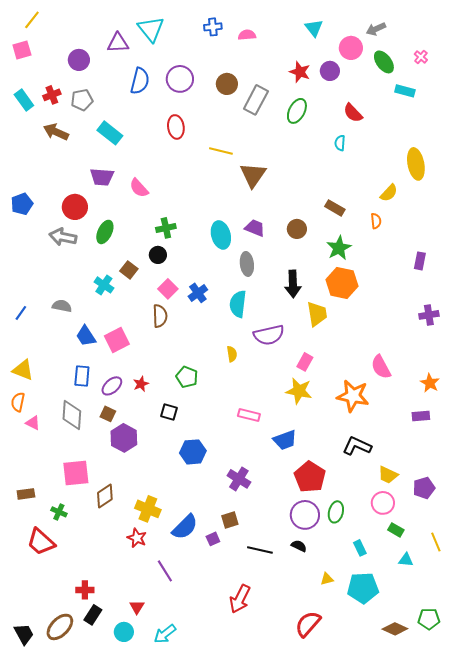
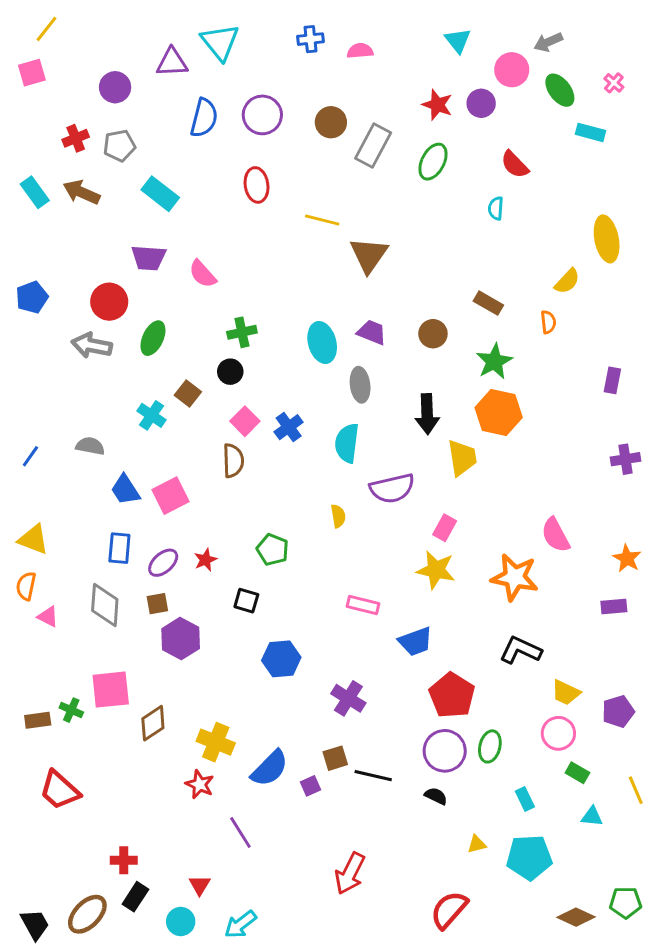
cyan rectangle: (24, 100) -> (35, 192), moved
brown square: (108, 414) -> (157, 604), turned -35
green cross: (59, 512) -> (71, 710), moved
black line: (260, 550) -> (373, 776), moved

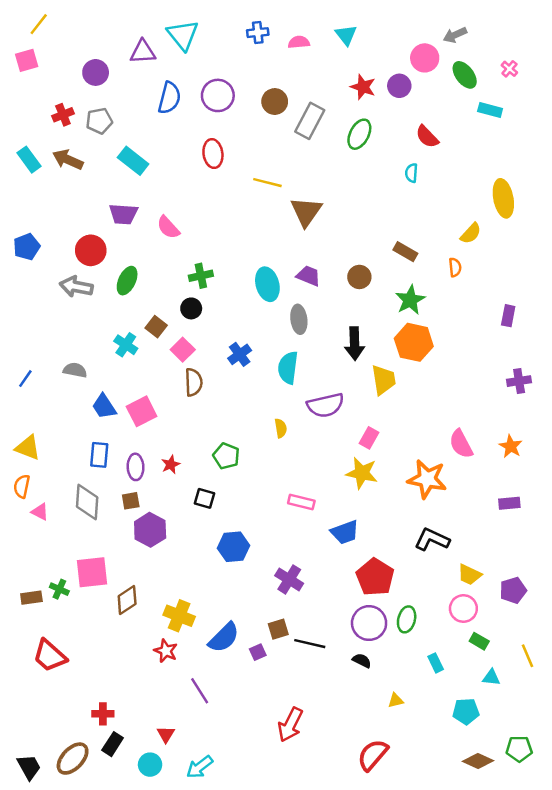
cyan triangle: (458, 41) -> (346, 35), moved
pink square: (245, 421) -> (183, 350), moved
orange star: (627, 558) -> (511, 446), moved
purple ellipse: (163, 563) -> (136, 467), turned -50
cyan pentagon: (529, 857) -> (466, 711), moved, size x0.7

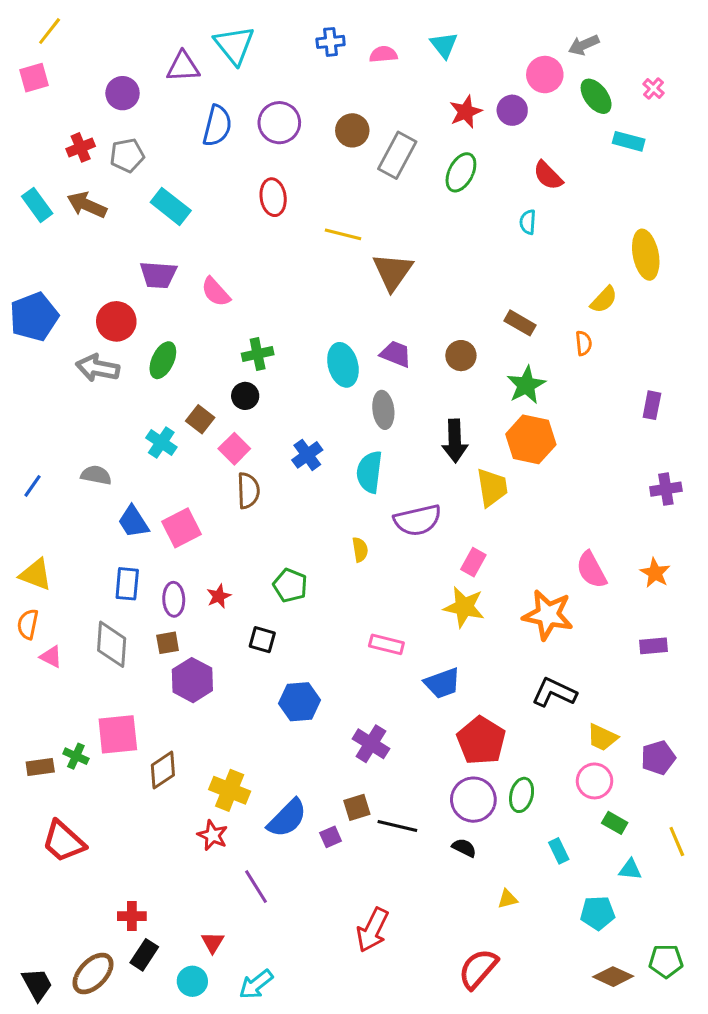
red star: (363, 87) -> (466, 112), turned 30
blue pentagon: (27, 247) -> (34, 317), size x1.4

